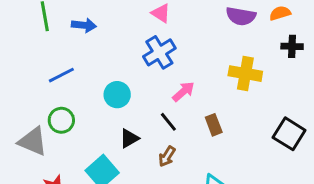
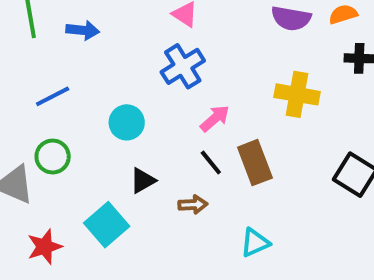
black line: (168, 122) -> (211, 163), moved
brown rectangle: (214, 125) -> (255, 163), size x1.5
brown arrow: (167, 156) -> (193, 205), turned -125

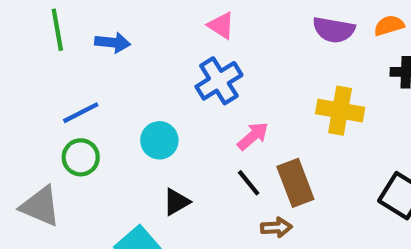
green circle: (53, 157) -> (81, 157), moved
brown arrow: (193, 205) -> (276, 227), moved

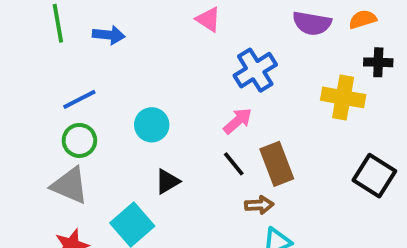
blue cross: (219, 81) -> (255, 70), moved
yellow cross: (340, 111) -> (343, 97), moved
gray triangle: (40, 206) -> (70, 185), moved

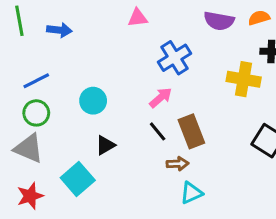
pink triangle: (208, 19) -> (138, 18), turned -40

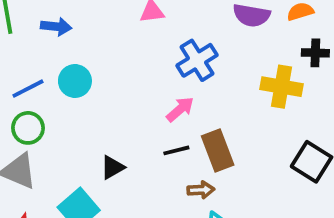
cyan circle: (93, 101) -> (75, 81), moved
black line: (158, 131) -> (176, 150), turned -65

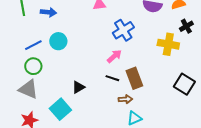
black cross: (315, 53) -> (186, 26), turned -32
black line: (176, 150) -> (112, 78), turned 32

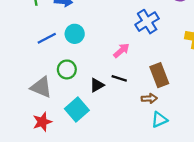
pink arrow: (114, 56) -> (121, 51), moved
green circle: (33, 66) -> (67, 69), moved
black line: (112, 78) -> (119, 78), moved

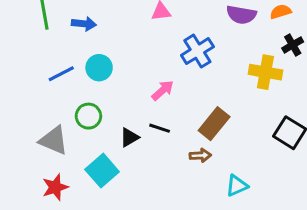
brown rectangle: (159, 75) -> (214, 124), turned 60
cyan triangle: (159, 120) -> (237, 186), moved

